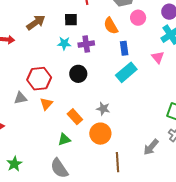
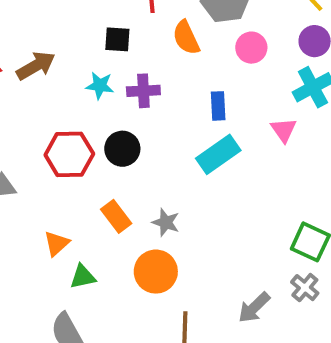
brown arrow: (36, 22) -> (36, 66), moved
orange semicircle: (111, 26) -> (186, 38), moved
red hexagon: (39, 79) -> (69, 154), moved
orange triangle: (46, 104) -> (57, 243), moved
orange rectangle: (75, 117) -> (116, 216), moved

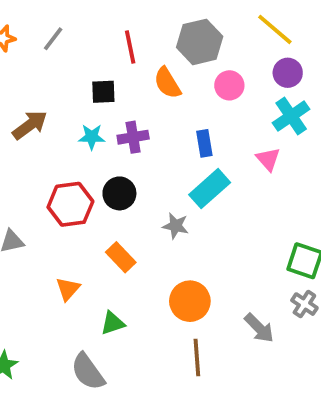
gray star: (166, 222) -> (175, 226), moved
orange circle: (156, 272) -> (190, 301), moved
green triangle: (83, 277) -> (113, 323), moved
gray arrow: (254, 308) -> (259, 328), turned -84

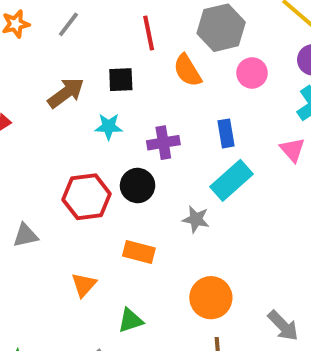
brown arrow: (30, 125) -> (66, 93), moved
purple cross: (133, 137) -> (163, 143), moved
orange rectangle: (121, 257) -> (139, 252), turned -32

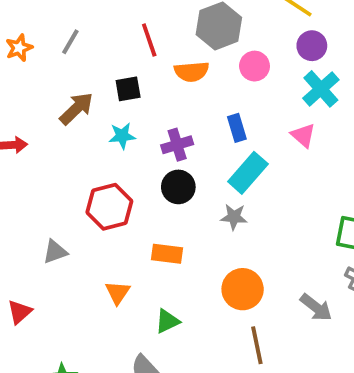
orange semicircle: (187, 70) -> (192, 72), turned -56
black circle: (138, 186) -> (178, 187), moved
gray star: (196, 219) -> (234, 217), moved

